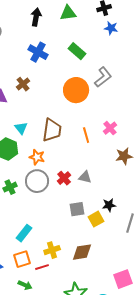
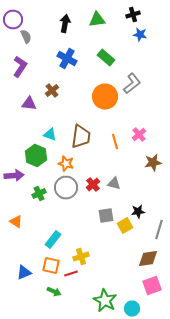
cyan triangle: (21, 128) -> (50, 134), turned -32
brown diamond: (82, 252) -> (148, 258), moved
orange square: (22, 259) -> (51, 266), turned 30

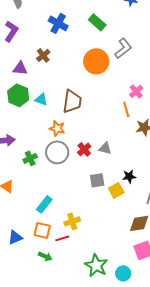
pink cross: (139, 134) -> (136, 91), moved
orange line: (115, 142) -> (126, 109), moved
green hexagon: (36, 156) -> (18, 95), moved

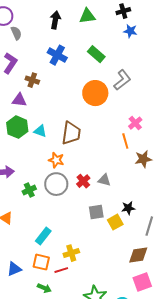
brown cross: (43, 55) -> (32, 80), moved, turned -32

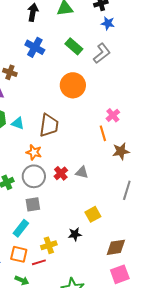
gray L-shape: (122, 80) -> (102, 53), moved
black star: (128, 208) -> (75, 234), moved
gray square: (96, 212) -> (33, 204), moved
gray line: (149, 226) -> (127, 190), moved

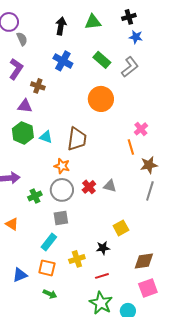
gray line: (127, 190) -> (150, 191), moved
red line: (39, 262) -> (102, 276), moved

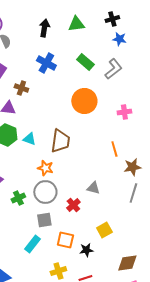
pink cross: (141, 129) -> (124, 112), moved, turned 32
red cross: (89, 187) -> (73, 205), moved
yellow cross: (77, 259) -> (58, 271), moved
orange square: (47, 268) -> (65, 240), moved

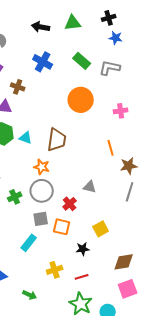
black arrow: (44, 28) -> (41, 27), turned -90
gray L-shape: (113, 69) -> (110, 68), turned -130
orange square: (65, 240) -> (62, 227), moved

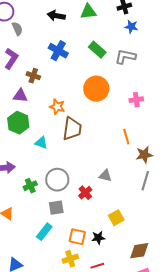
cyan triangle: (26, 138) -> (41, 143), moved
orange star: (42, 167) -> (57, 107), moved
orange square: (62, 227) -> (77, 237), moved

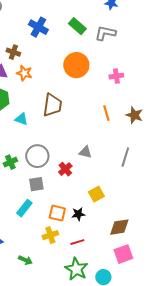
orange star: (57, 107) -> (24, 73), moved
brown star: (144, 155) -> (134, 115), moved, turned 30

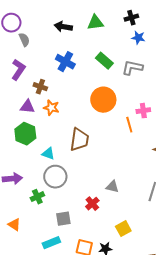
orange line: (106, 113) -> (129, 125), moved
gray circle: (37, 156) -> (55, 177), moved
cyan rectangle: (24, 208) -> (51, 243), turned 30

